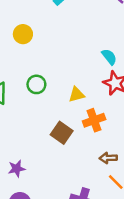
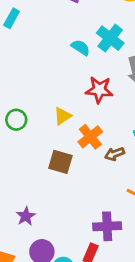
cyan semicircle: (109, 57) -> (81, 47), moved
brown arrow: (108, 158) -> (115, 154), moved

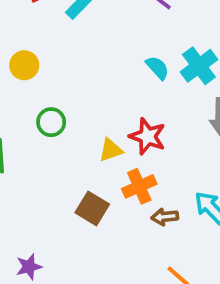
red star: (99, 90) -> (148, 136), moved
green circle: (16, 120) -> (51, 122), moved

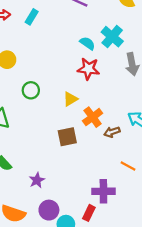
red star: (148, 136) -> (88, 69), moved
brown square: (92, 208) -> (67, 137), turned -30

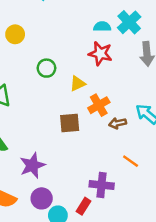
cyan semicircle: (87, 43) -> (102, 26), turned -42
green circle: (31, 90) -> (46, 68), moved
purple star: (37, 180) -> (32, 165), size x1.5

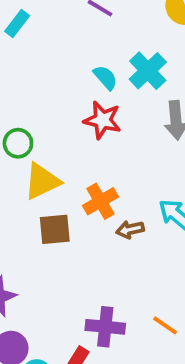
cyan semicircle: (102, 26) -> (105, 77), turned 49
yellow triangle: (77, 83) -> (42, 181), moved, size x1.5
orange line: (131, 161) -> (165, 325), moved

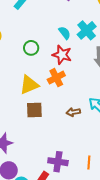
green circle: (18, 143) -> (31, 48), moved
orange cross: (100, 201) -> (56, 78), moved
orange line: (165, 325) -> (89, 163), turned 56

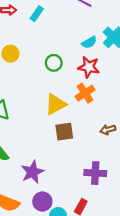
cyan semicircle: (65, 33) -> (89, 42), turned 104
purple cross: (58, 162) -> (95, 173), moved

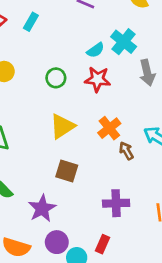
orange cross: (85, 93) -> (109, 128), moved
brown arrow: (108, 130) -> (126, 151), turned 80
brown square: (64, 132) -> (67, 171), moved, turned 30

